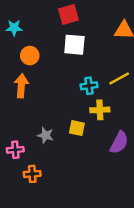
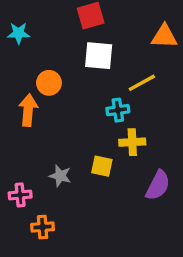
orange circle: (30, 56) -> (49, 83), moved
yellow line: (119, 79) -> (142, 83), moved

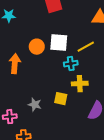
white square: (99, 56) -> (59, 43), moved
orange circle: (49, 83) -> (37, 47), moved

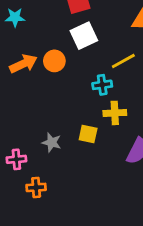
white square: (59, 43) -> (84, 36), moved, turned -30
orange arrow: (15, 64) -> (23, 64), moved, turned 60

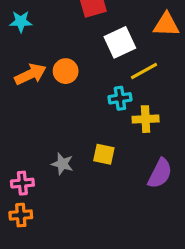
white square: (84, 36) -> (120, 42), moved
yellow cross: (115, 113) -> (146, 119), moved
orange cross: (36, 187) -> (21, 215), moved

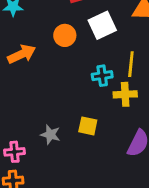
orange circle: (66, 71) -> (65, 35), moved
yellow line: (144, 71) -> (131, 64), moved, turned -55

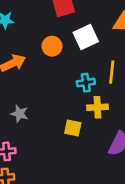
yellow cross: (125, 94) -> (97, 107), moved
gray star: (50, 135) -> (20, 114), moved

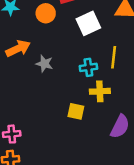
orange circle: (52, 46) -> (46, 13), moved
gray star: (20, 114) -> (44, 64), moved

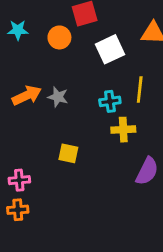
orange arrow: (18, 49) -> (27, 95), moved
yellow square: (76, 111) -> (68, 153), moved

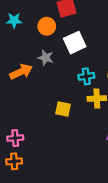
white square: (110, 49) -> (75, 43), moved
gray star: (58, 97) -> (46, 58), moved
yellow square: (68, 153) -> (63, 109), moved

